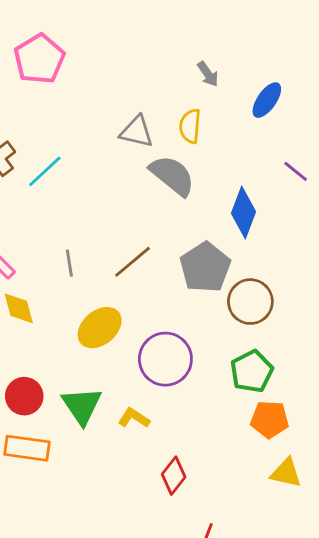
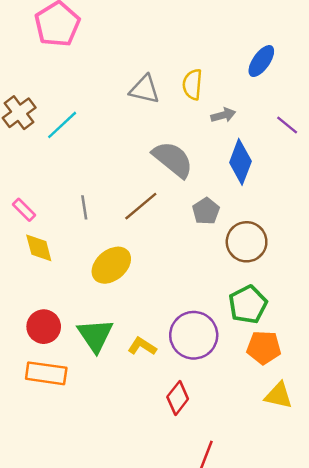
gray arrow: (208, 74) -> (223, 115), moved, turned -70
gray semicircle: (172, 175) -> (173, 159), moved
gray pentagon: (205, 267) -> (206, 211), size x0.6
purple circle: (165, 359) -> (194, 335), moved

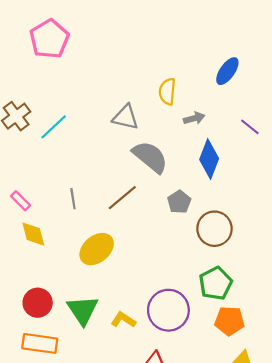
gray triangle: (145, 89) -> (126, 117), moved

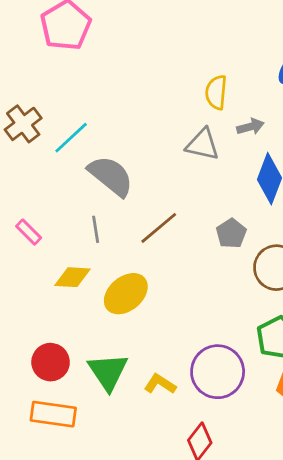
gray triangle: (126, 117) -> (202, 144), moved
gray semicircle: (150, 157) -> (111, 176), moved
yellow diamond: (33, 234) -> (72, 277), moved, turned -72

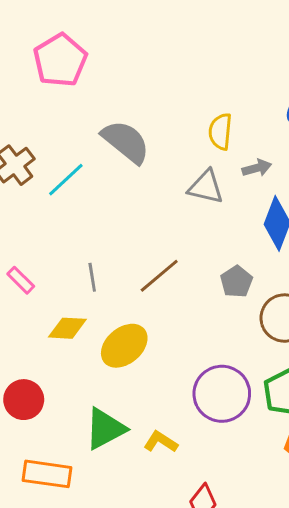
gray semicircle: (111, 176) -> (126, 142), moved
red circle: (51, 362) -> (24, 400), moved
green triangle: (108, 372) -> (105, 429), turned 36
purple circle: (218, 372) -> (222, 394), moved

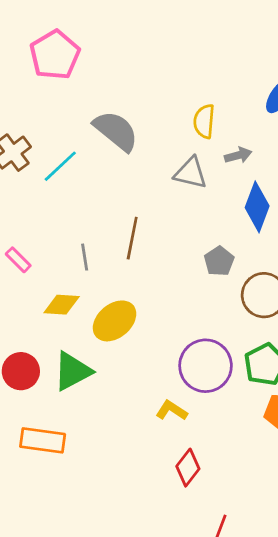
brown line: (159, 276) -> (132, 238), moved, turned -39
green triangle: (105, 429) -> (72, 371), moved
yellow L-shape: (161, 442) -> (172, 411), moved

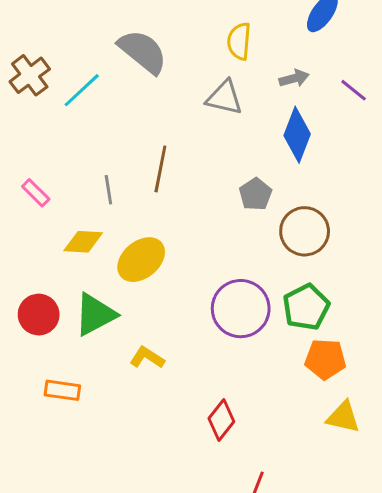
gray arrow: (238, 155) -> (294, 78), moved
yellow L-shape: (172, 411) -> (147, 358), moved
orange rectangle: (43, 440) -> (62, 390), size x0.7

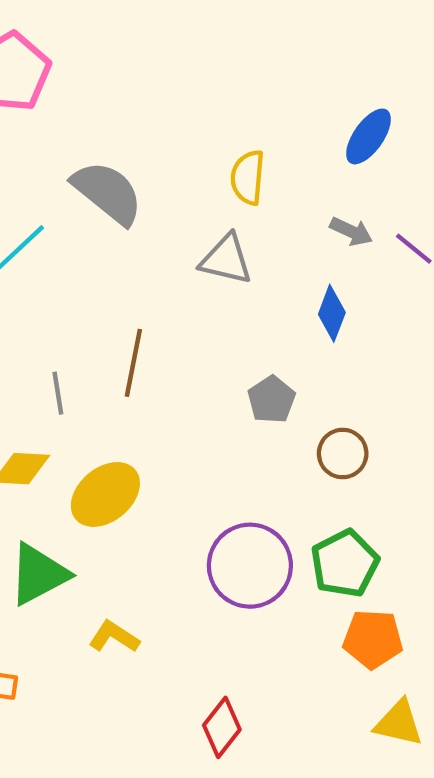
gray arrow: (294, 78) -> (351, 231), moved, turned 40
blue diamond: (297, 135) -> (332, 313), size x0.7
brown circle: (305, 231) -> (343, 454), size x0.7

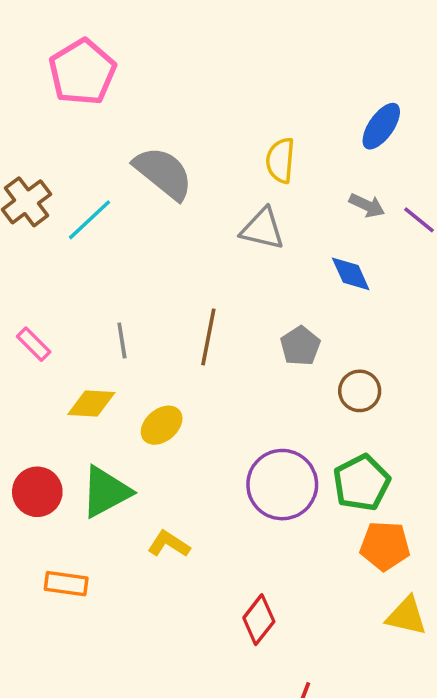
blue diamond: (332, 313) -> (351, 274), turned -45
brown line: (133, 363) -> (208, 337), moved
yellow ellipse: (105, 494) -> (162, 425), size x0.7

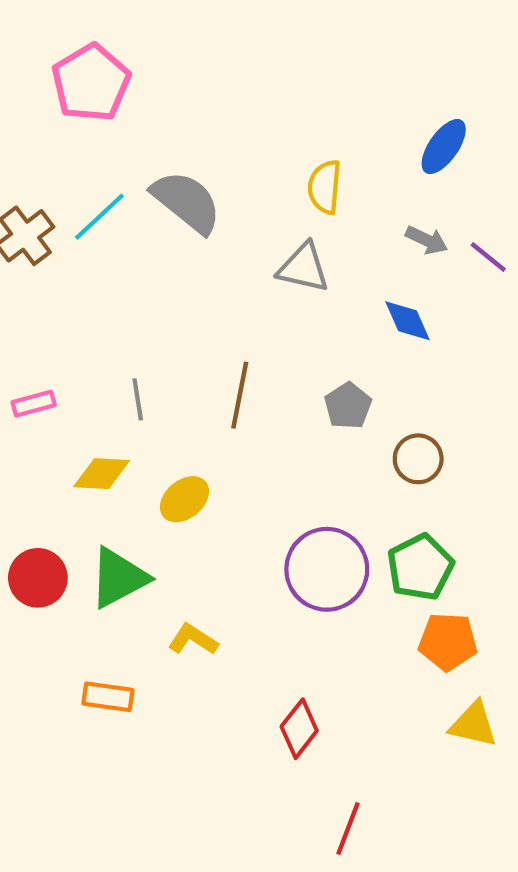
cyan line: (90, 220) -> (99, 217), moved
pink rectangle: (34, 344) -> (34, 404), turned -60
orange rectangle: (66, 584) -> (108, 697), moved

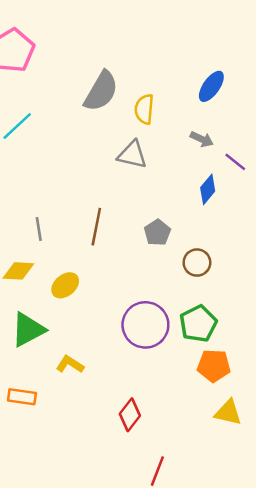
gray semicircle: (187, 202) -> (101, 91), moved, turned 81
purple line: (488, 257) -> (235, 162), moved
blue diamond: (408, 321) -> (208, 189), moved, turned 64

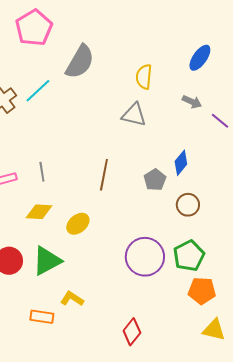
gray semicircle: (101, 91) -> (80, 62), moved
blue diamond: (208, 189) -> (181, 163), moved
gray line: (39, 229) -> (42, 172), moved
yellow L-shape: (70, 364) -> (72, 299), moved

